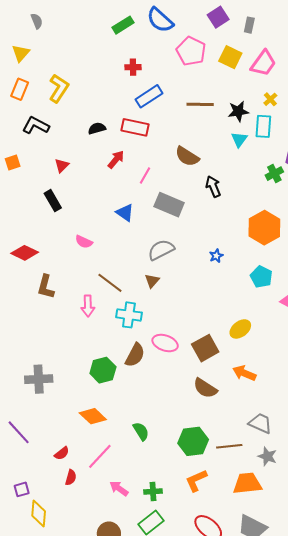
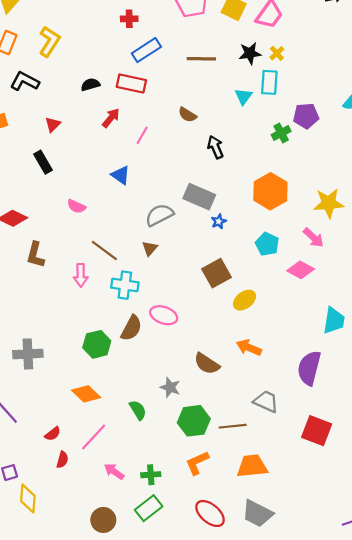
black star: (238, 111) -> (250, 53), moved
brown semicircle: (187, 156) -> (187, 115), size x0.7
gray rectangle: (169, 205) -> (199, 197), moved
brown square: (205, 348) -> (216, 273), moved
gray star: (267, 456) -> (170, 387), moved

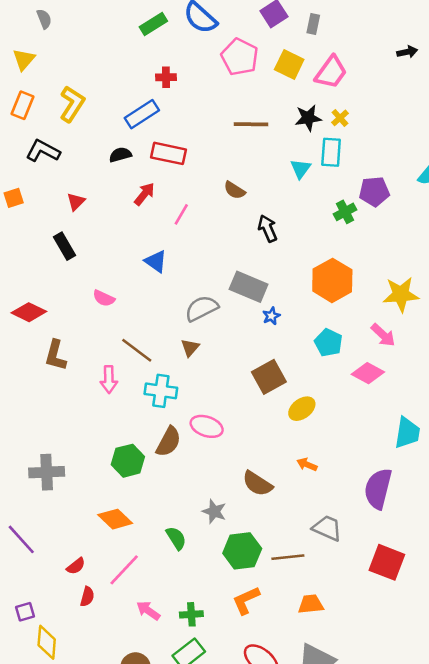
blue rectangle: (146, 50) -> (142, 114), moved
orange arrow: (249, 348) -> (307, 465), size x0.7
orange trapezoid: (252, 466) -> (311, 604), size x0.7

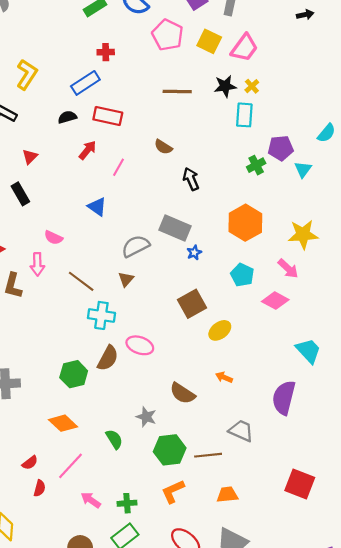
black arrow: (407, 52) -> (305, 15), moved
cyan triangle: (301, 169) -> (303, 169), moved
pink arrow: (109, 379) -> (37, 264), moved
cyan trapezoid: (407, 433) -> (308, 351), turned -52
red square: (387, 562) -> (300, 484), moved

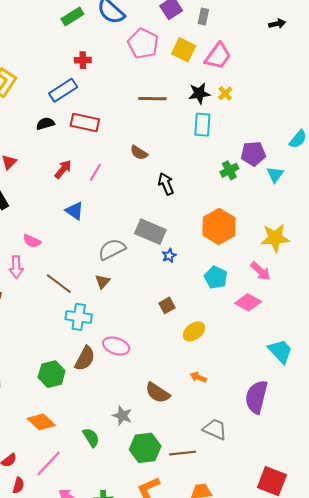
cyan rectangle: (244, 115) -> (202, 125), moved
red arrow: (88, 150) -> (63, 169), moved
brown square: (192, 304) -> (167, 305), size x0.6

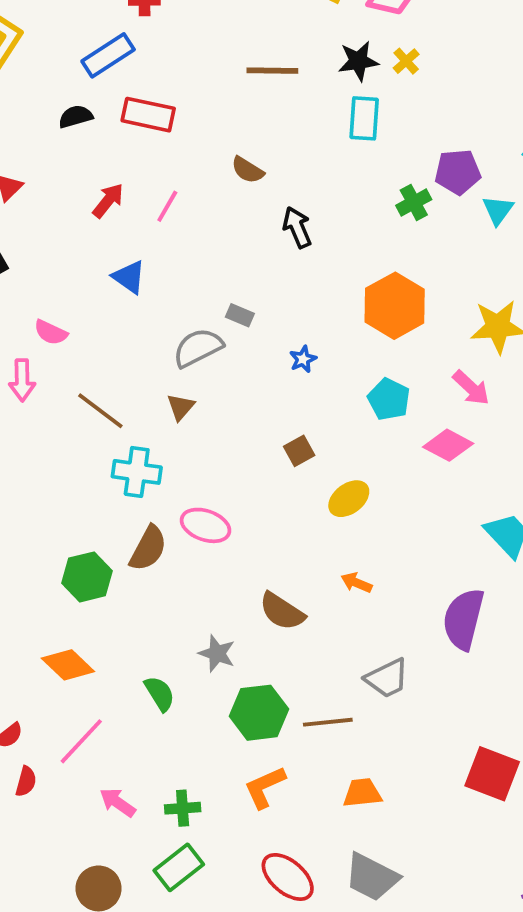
gray rectangle: (150, 232) -> (240, 315), moved, size x0.5
gray trapezoid: (215, 429) -> (387, 678), turned 130

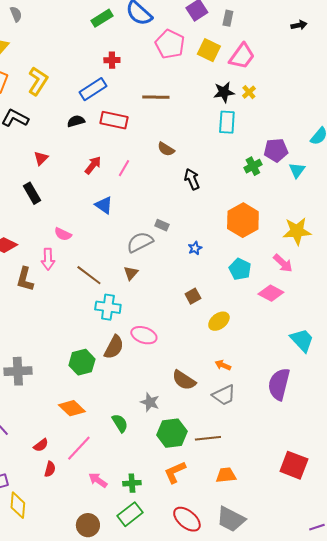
brown line: (272, 71) -> (156, 97), moved
gray trapezoid: (387, 678) -> (224, 395), moved

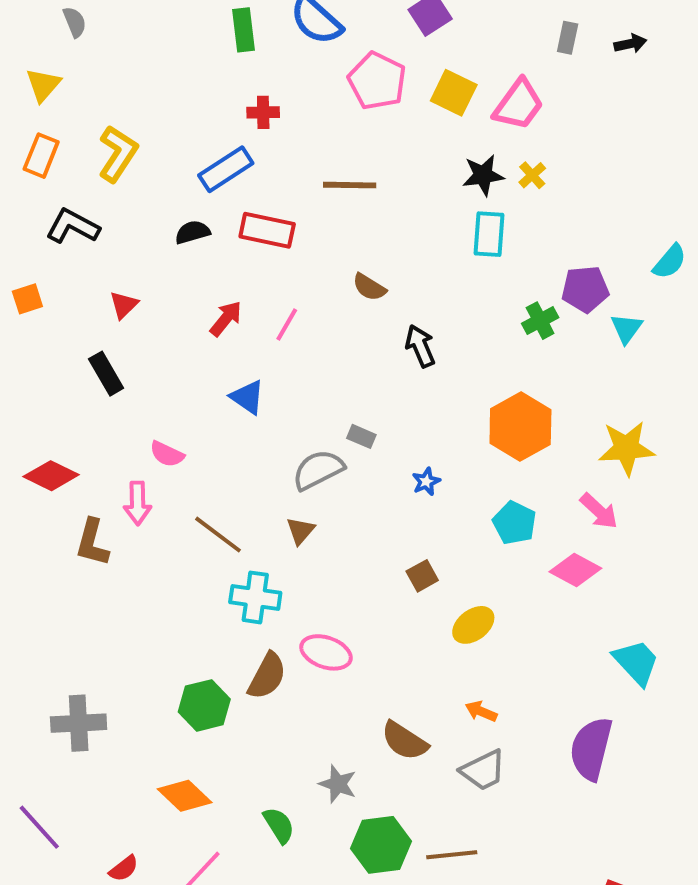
green rectangle: (102, 18) -> (244, 30), turned -65
gray rectangle: (228, 18) -> (568, 38), moved

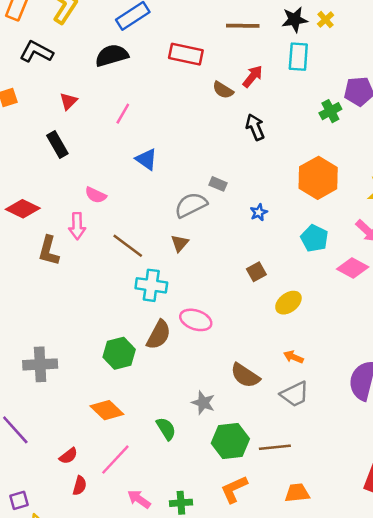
brown line: (350, 185) -> (243, 26), moved
red rectangle: (267, 230) -> (186, 54), moved
black semicircle: (192, 232) -> (112, 55), size x1.5
red arrow: (226, 319) -> (253, 76), moved
pink line: (287, 324) -> (123, 114), moved

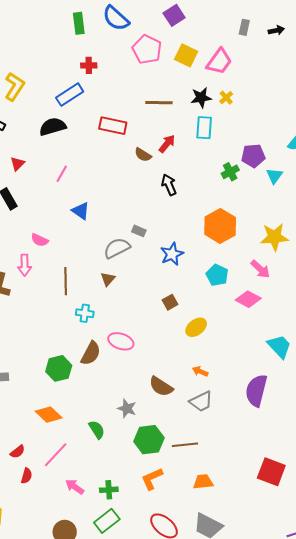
blue star: (259, 212) -> (172, 254), size x1.6
brown line: (128, 246) -> (66, 281), turned 52
cyan cross: (151, 285) -> (85, 313), size x0.7

